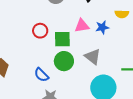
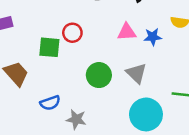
green square: (62, 39) -> (49, 47), moved
blue semicircle: (41, 75) -> (50, 103), moved, turned -70

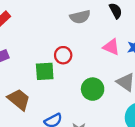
pink triangle: (127, 32) -> (111, 47), turned 36

